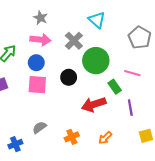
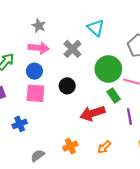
green circle: (96, 61) -> (108, 69), moved
gray semicircle: (39, 127) -> (38, 156), moved
blue cross: (15, 144) -> (20, 124), moved

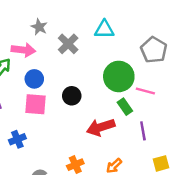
cyan triangle: (96, 28) -> (104, 29), turned -42
pink arrow: (39, 48) -> (23, 50), moved
gray cross: (72, 49) -> (68, 44), moved

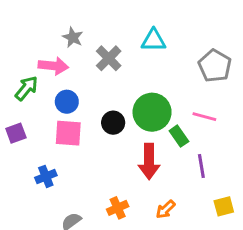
green circle: (119, 76) -> (152, 112), moved
red arrow: (101, 127) -> (149, 162), turned -72

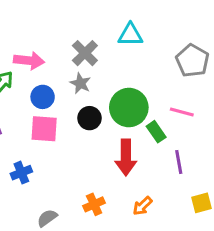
gray star: (73, 37) -> (80, 83), moved

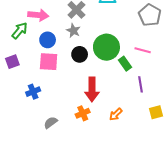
red arrow: (126, 157) -> (92, 90), moved

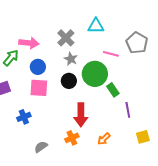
gray star: (73, 31) -> (71, 59), moved
pink line: (143, 50) -> (111, 54), moved

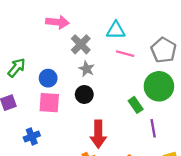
pink arrow: (29, 43) -> (57, 22), moved
pink line: (111, 54) -> (125, 54), moved
green circle: (95, 74) -> (159, 86), moved

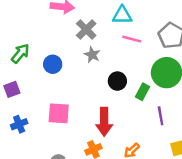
black circle: (84, 94) -> (117, 81), moved
pink square: (49, 103) -> (59, 113), moved
green rectangle: (136, 105) -> (143, 92), turned 63
blue cross: (32, 136) -> (19, 124), moved

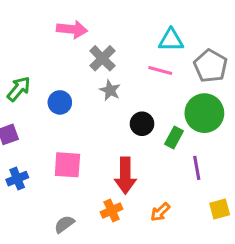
cyan triangle: (122, 15) -> (171, 40), moved

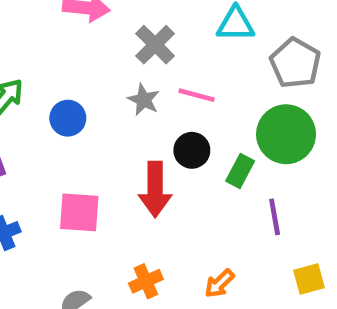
gray cross: (102, 58) -> (155, 45), moved
pink line: (160, 70) -> (196, 95), moved
red arrow: (125, 175) -> (155, 189), moved

